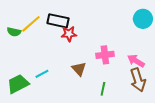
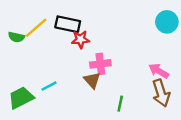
pink cross: (105, 55) -> (100, 64), moved

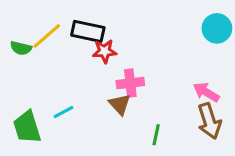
green trapezoid: (21, 98) -> (27, 127), turned -80

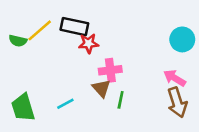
cyan circle: (217, 28) -> (182, 39), moved
cyan line: (63, 112) -> (65, 104), moved
green line: (156, 135) -> (121, 100), moved

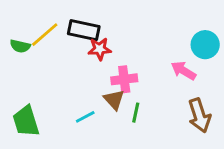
pink arrow: (175, 78) -> (183, 71), moved
cyan line: (65, 104) -> (85, 117), moved

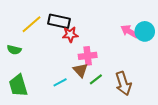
green semicircle: (20, 46) -> (14, 50), moved
pink arrow: (183, 71) -> (129, 31), moved
green line: (136, 113) -> (96, 79), turned 40
brown arrow: (199, 115) -> (123, 83), moved

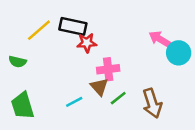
cyan circle: (145, 31) -> (179, 53), moved

